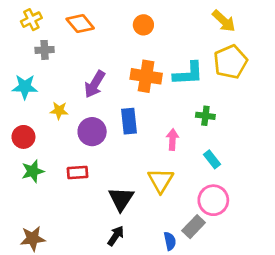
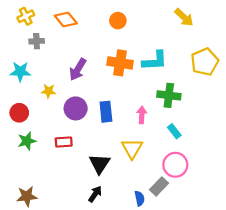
yellow pentagon: (230, 62) -> (205, 62), moved
green cross: (205, 116) -> (169, 95), size x1.5
blue rectangle: (129, 121) -> (106, 112), moved

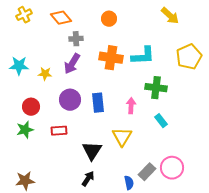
gray cross: (37, 41) -> (76, 39), moved
yellow star: (48, 91) -> (45, 74), moved
red circle: (19, 113) -> (31, 107), moved
pink circle: (175, 165) -> (172, 168), moved

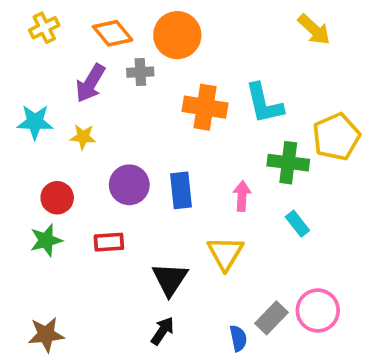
orange circle: (109, 19) -> (177, 35), moved, size x1.6
cyan L-shape: (143, 56) -> (264, 103), turned 80
yellow pentagon: (189, 57) -> (336, 137), moved
purple arrow: (72, 64) -> (90, 83), moved

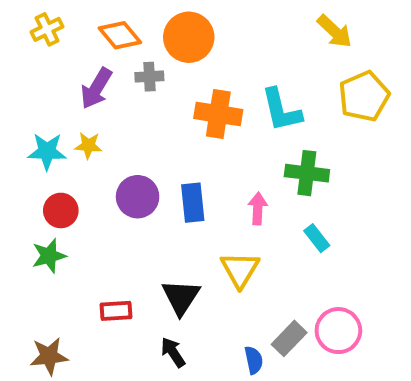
cyan star: (35, 122) -> (47, 151), moved
yellow pentagon: (336, 137) -> (364, 96), moved
red rectangle: (109, 242) -> (116, 311), moved
black arrow: (163, 331) -> (173, 352), turned -68

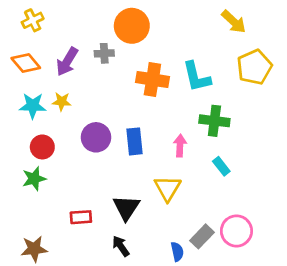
orange diamond: (120, 35) -> (26, 63), moved

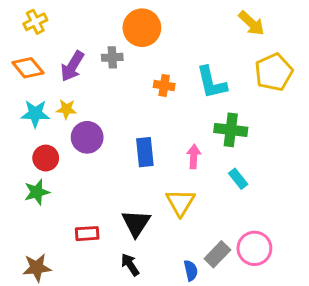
orange cross: (152, 80) -> (164, 85), size x0.6
purple circle: (96, 137) -> (87, 137), moved

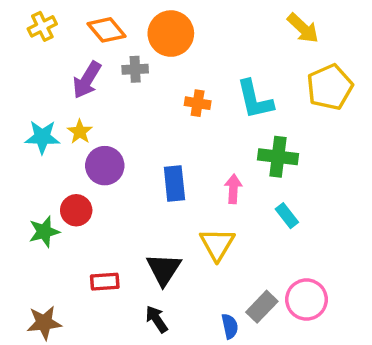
orange diamond: (28, 68) -> (107, 30), moved
yellow star: (66, 109) -> (80, 132), turned 30
red circle: (46, 158) -> (76, 210), moved

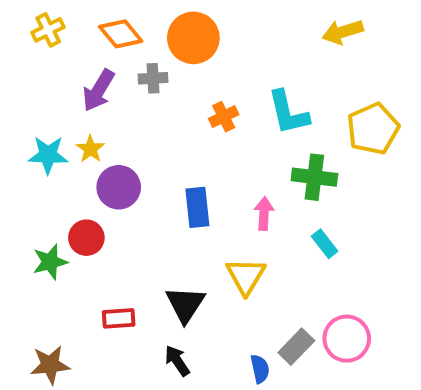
yellow arrow: (303, 28) -> (343, 32), turned 120
yellow pentagon: (330, 87) -> (373, 129), moved
orange cross: (198, 103) -> (224, 117), turned -35

